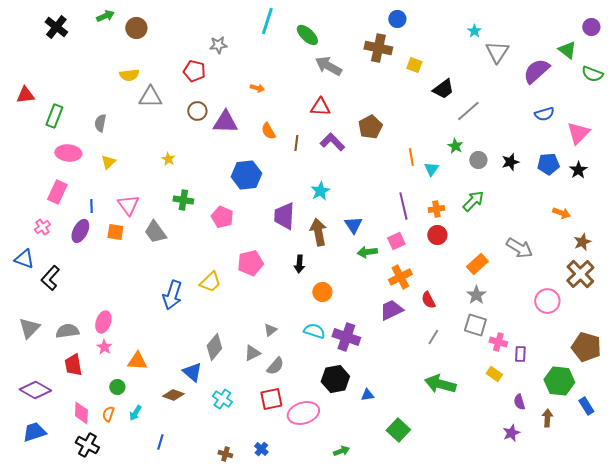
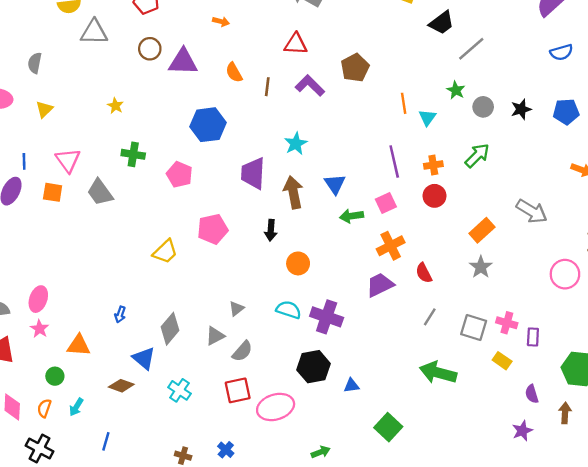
blue arrow: (172, 295) -> (120, 314), moved, size x0.5
gray square: (475, 325) -> (474, 328), moved
black cross: (87, 445) -> (39, 449), moved

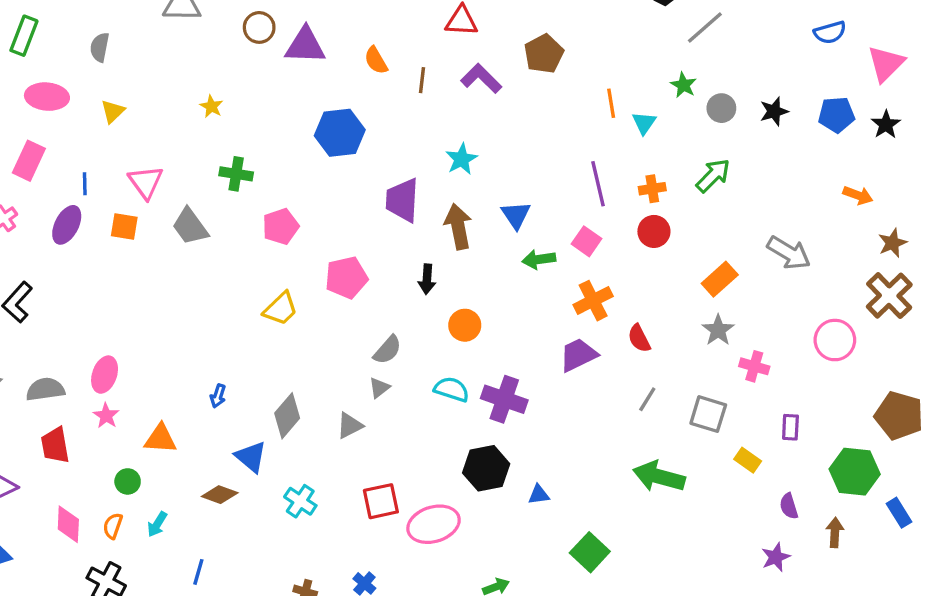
pink pentagon: (179, 174) -> (281, 227), moved, turned 30
pink square: (386, 203) -> (586, 241), turned -30
pink cross: (507, 323) -> (754, 366), moved
gray semicircle: (242, 351) -> (387, 350), moved

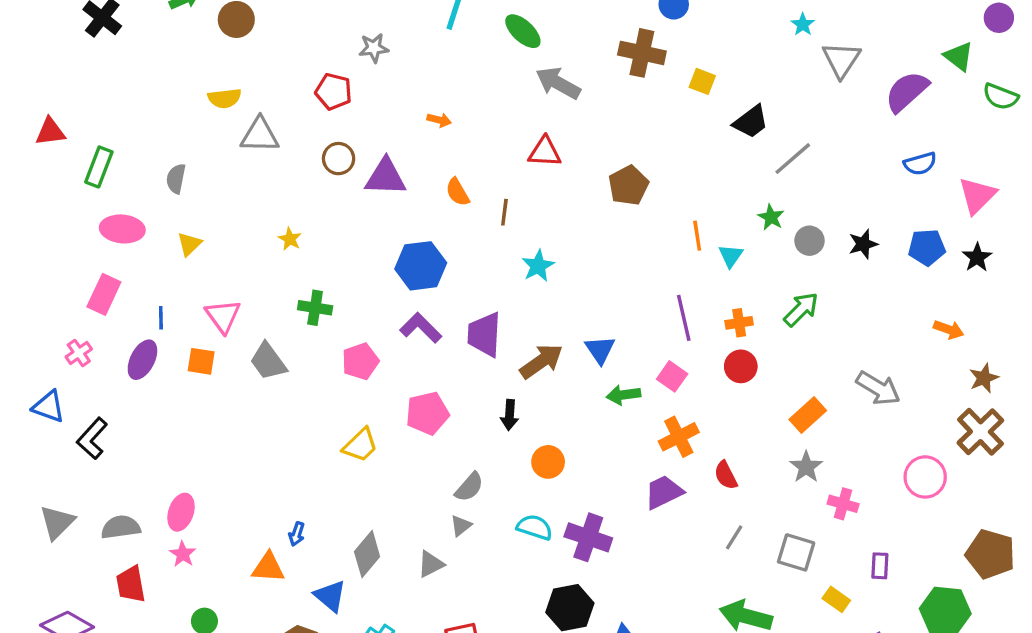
purple L-shape: (481, 78) -> (421, 328), moved
cyan star: (461, 159) -> (538, 266), moved
brown arrow: (458, 227) -> (541, 361), turned 66
orange triangle: (160, 439) -> (268, 567), moved

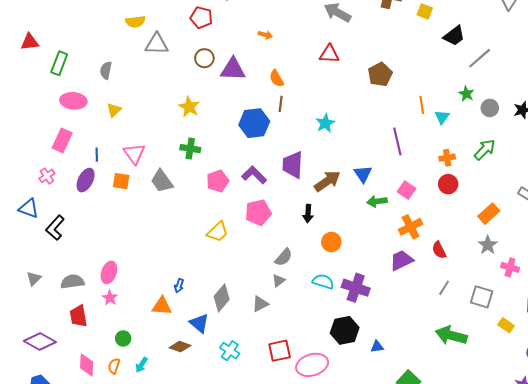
brown line: (504, 212) -> (281, 104), moved
yellow star: (290, 239) -> (189, 107), moved, size x1.5
purple line: (684, 318) -> (397, 141), moved
purple L-shape: (421, 328) -> (254, 175), moved
gray triangle: (57, 522) -> (34, 279), size x0.7

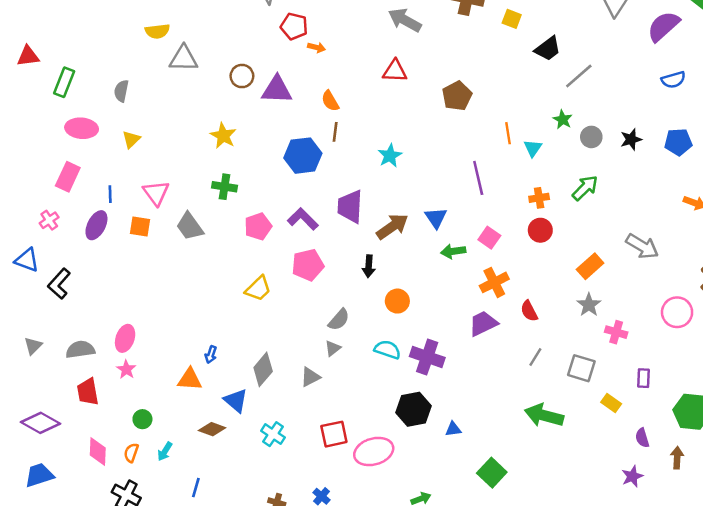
red pentagon: (201, 18) -> (294, 26), moved

